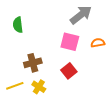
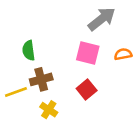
green semicircle: (18, 25) -> (29, 50), moved
yellow line: (15, 86) -> (16, 92), moved

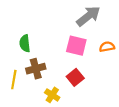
yellow line: (16, 92) -> (14, 80), turned -60
yellow cross: (49, 110) -> (52, 95), moved

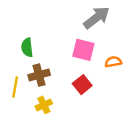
orange semicircle: (107, 47) -> (113, 62), moved
yellow cross: (52, 95) -> (44, 105), moved, turned 32

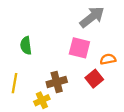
brown cross: (39, 75) -> (57, 82), moved
red square: (82, 85) -> (94, 79), moved

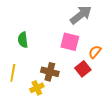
orange semicircle: (108, 59) -> (95, 52), turned -40
brown cross: (57, 82) -> (50, 72), turned 30

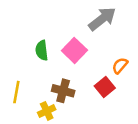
green semicircle: (23, 40) -> (42, 50), moved
pink square: (70, 42) -> (74, 50), moved, turned 30

